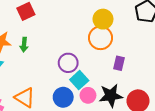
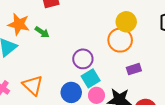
green arrow: (24, 45) -> (42, 32), turned -72
purple rectangle: (119, 63) -> (134, 69), turned 48

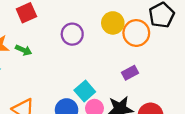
orange circle: (120, 40) -> (136, 33), moved
purple circle: (83, 59) -> (72, 34), moved

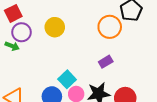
yellow circle: (113, 23) -> (55, 27), moved
purple circle: (72, 34) -> (21, 32), moved

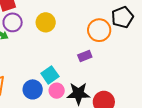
purple rectangle: (106, 62) -> (85, 56), moved

